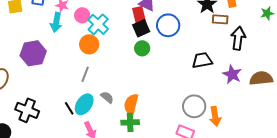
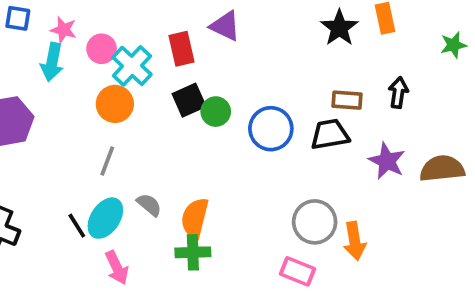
red rectangle: (139, 15) -> (181, 49), moved
brown rectangle: (220, 19) -> (347, 100), moved
blue circle: (168, 25) -> (271, 129), moved
black square: (141, 28) -> (189, 100), moved
black arrow: (238, 38) -> (398, 93), size x0.7

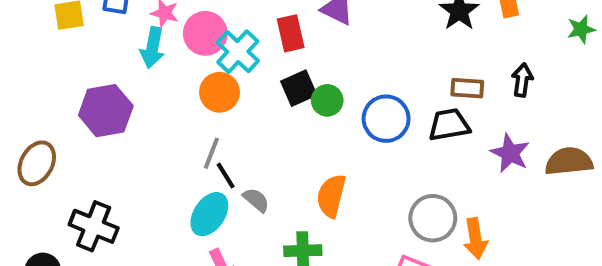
pink circle: (102, 49) -> (205, 33), size x1.4
orange semicircle: (195, 218) -> (331, 196), moved
black line: (77, 226) -> (226, 176), moved

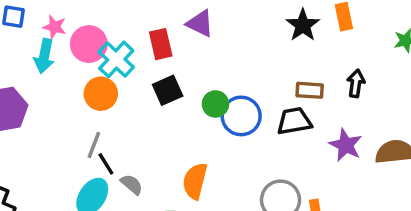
green circle: (327, 100) -> (215, 104), moved

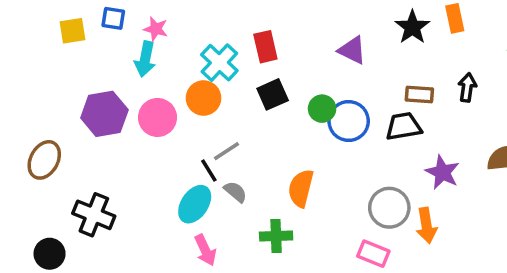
purple triangle: (200, 23) -> (352, 50), moved
pink circle: (89, 44) -> (157, 117), moved
gray line: (94, 145) -> (227, 151), moved, turned 36
purple star: (346, 145) -> (442, 172), moved

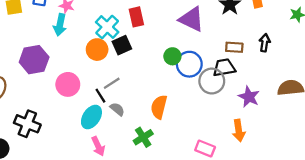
purple triangle: (352, 50) -> (192, 19), size x1.4
black square: (273, 94) -> (122, 45), moved
pink circle: (157, 117) -> (68, 84), moved
gray circle: (389, 208) -> (212, 81), moved
green cross: (276, 236) -> (143, 137), turned -30

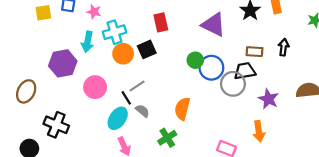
cyan arrow: (60, 25) -> (88, 42), moved
cyan cross: (107, 27) -> (114, 32), moved, turned 30

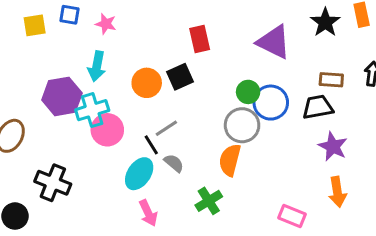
cyan cross: (114, 32) -> (92, 110), moved
gray circle: (233, 84) -> (242, 125), moved
purple star: (268, 99) -> (333, 146), moved

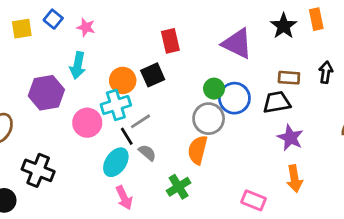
blue square: (69, 15) -> (53, 19), turned 30
cyan cross: (92, 110) -> (116, 105), moved

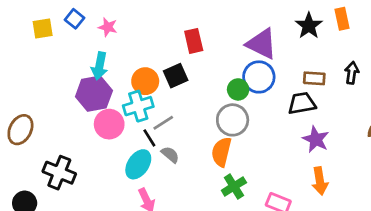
purple hexagon: (46, 93) -> (94, 94), moved
blue circle: (234, 98) -> (259, 77), moved
green cross: (179, 187) -> (234, 186), moved

